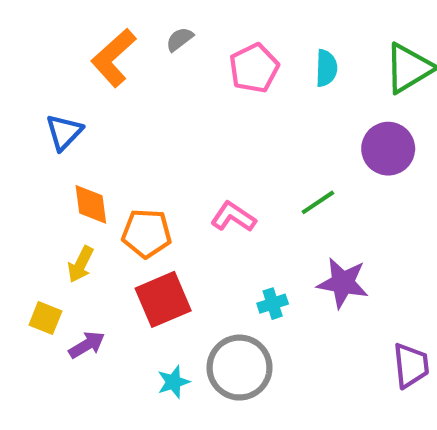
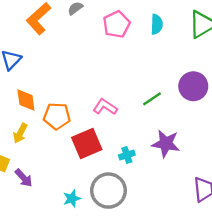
purple circle: (388, 149) -> (193, 86), moved
red square: (163, 299) -> (87, 144), moved
purple arrow: (87, 345) -> (24, 178), turned 78

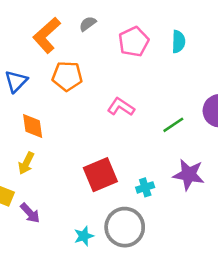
pink L-shape: (105, 107) -> (121, 107), moved
orange pentagon: (57, 116) -> (67, 76), moved

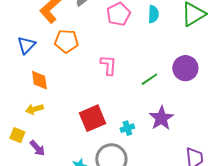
pink L-shape: (121, 107) -> (108, 65), turned 60
yellow arrow: (26, 163) -> (34, 109), turned 48
purple star: (189, 175) -> (161, 118), turned 30

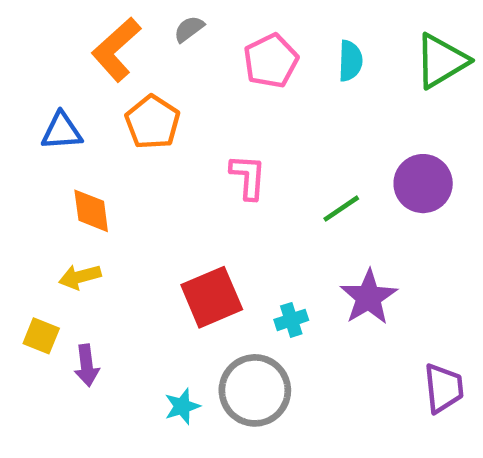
orange pentagon: (66, 41) -> (153, 122), turned 30
blue triangle: (26, 45) -> (62, 131), turned 42
purple arrow: (37, 148) -> (87, 365), turned 36

